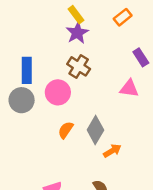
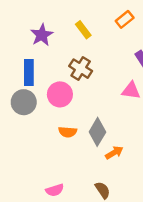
yellow rectangle: (76, 15) -> (83, 30), moved
purple star: (77, 33) -> (42, 35), moved
orange semicircle: (66, 130) -> (68, 132), turned -120

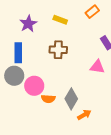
yellow rectangle: (83, 30) -> (60, 20), turned -32
brown cross: (81, 69) -> (58, 50), turned -30
pink circle: (60, 94) -> (34, 86), moved

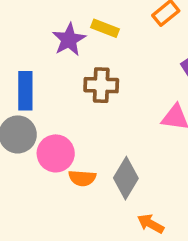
purple star: (28, 24) -> (69, 40), moved
orange arrow: (84, 115) -> (151, 224), moved, turned -120

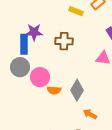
yellow rectangle: (105, 28) -> (76, 11), moved
purple star: (69, 40) -> (34, 32), moved, turned 30

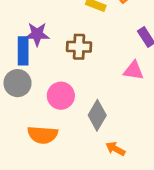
pink circle: (40, 77) -> (61, 96), moved
orange semicircle: (54, 90) -> (43, 135), moved, size x1.5

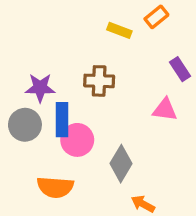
purple star: (37, 34) -> (40, 88), moved
blue rectangle: (23, 51) -> (62, 120), moved

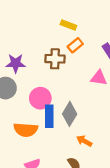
orange rectangle: (156, 17) -> (75, 45), moved
blue rectangle: (62, 120) -> (49, 116), moved

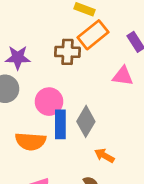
orange rectangle: (75, 45) -> (93, 35), size x1.5

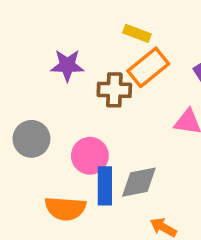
purple star: (18, 58) -> (67, 65), moved
gray diamond: (86, 121) -> (139, 182), turned 48

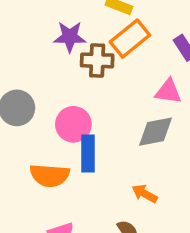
purple star: (67, 65) -> (70, 37), moved
gray diamond: (139, 182) -> (156, 132), moved

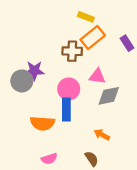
purple star: (70, 37) -> (34, 71), moved
pink triangle: (168, 91) -> (97, 76), moved
pink circle: (73, 124) -> (69, 89), moved

